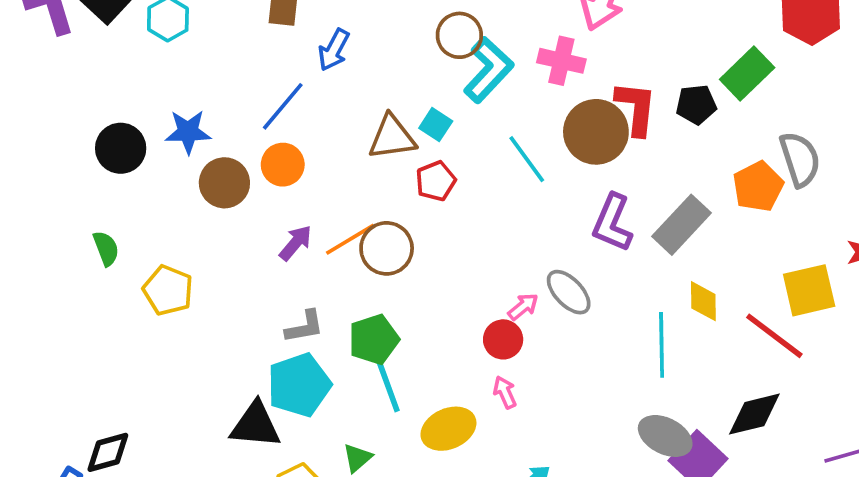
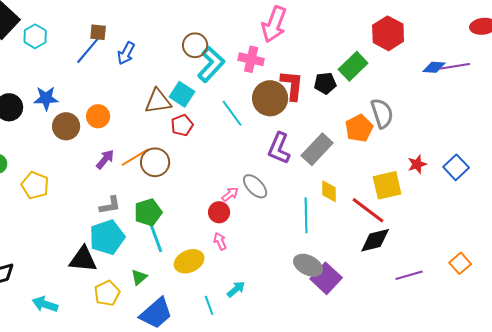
blue line: (283, 106) -> (88, 50), moved
cyan square: (436, 125) -> (182, 94), size x1.4
black diamond: (754, 414) -> (375, 240), moved

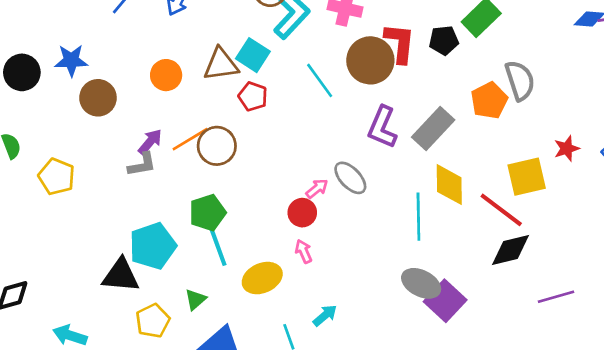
orange circle: (98, 116) -> (166, 75), moved
red pentagon: (182, 125) -> (253, 96), turned -30
yellow diamond: (329, 191) -> (449, 185), size x1.4
gray L-shape: (110, 205) -> (142, 165), moved

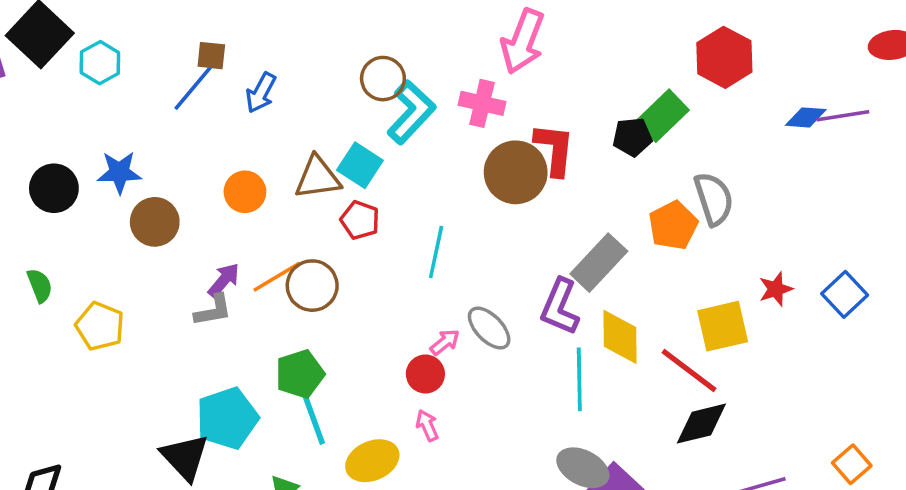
black pentagon: (444, 40) -> (632, 137), moved
cyan line: (320, 80) -> (436, 252), moved, turned 48
purple L-shape: (382, 127) -> (560, 307), moved
black triangle: (121, 275) -> (185, 457), turned 42

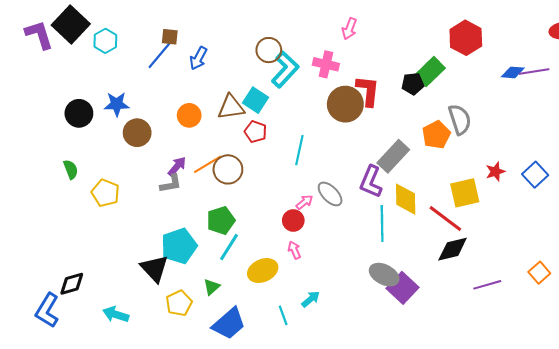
pink arrow: (523, 41) -> (349, 29), size x0.6
cyan line: (314, 420) -> (229, 247), turned 52

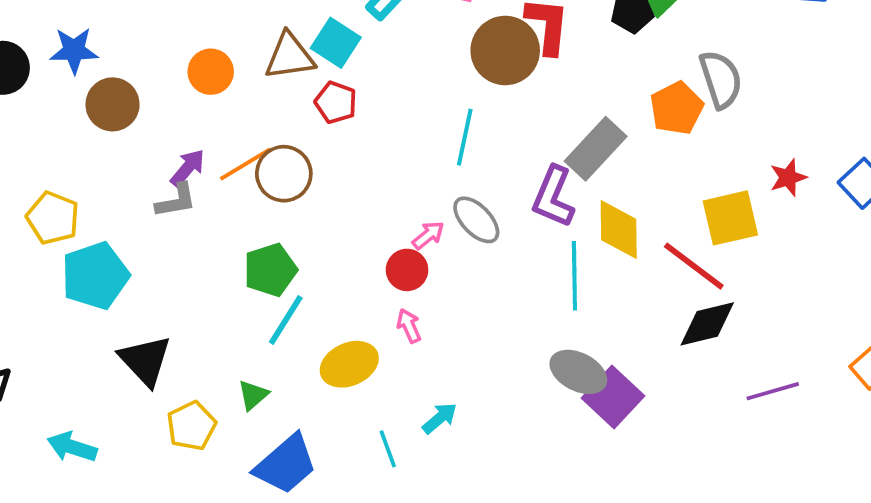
cyan line: (299, 150) -> (465, 137), moved
cyan pentagon: (179, 246) -> (95, 276), moved

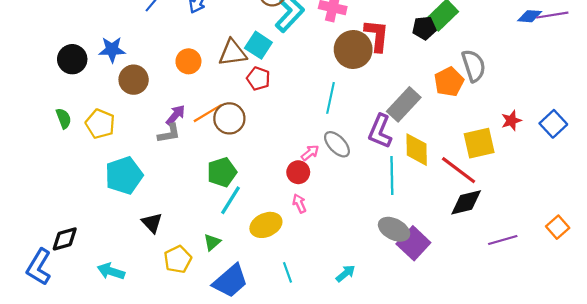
yellow pentagon: (53, 218) -> (100, 124), moved
black triangle: (145, 360) -> (152, 223), size x0.7
cyan arrow: (440, 418) -> (346, 273), moved

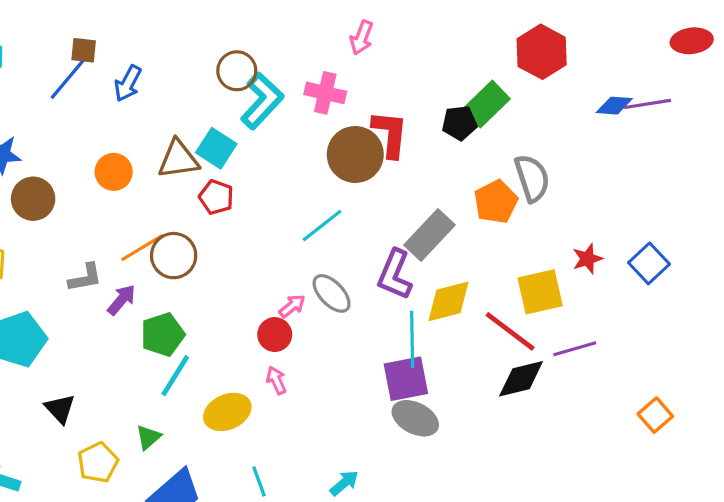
cyan line: (331, 98) -> (322, 226), turned 40
purple arrow: (176, 115) -> (122, 300), moved
yellow diamond: (417, 150) -> (448, 301), turned 76
purple line: (503, 240) -> (575, 349), moved
purple square: (413, 243) -> (406, 379), moved, turned 36

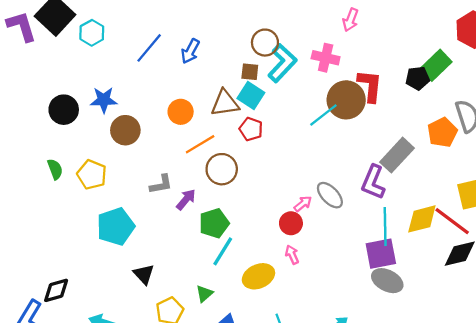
brown square: (84, 50) -> (250, 72), moved
cyan line: (322, 226) -> (323, 115), moved
orange line: (142, 248) -> (200, 144), moved
yellow diamond: (448, 301) -> (422, 219), moved

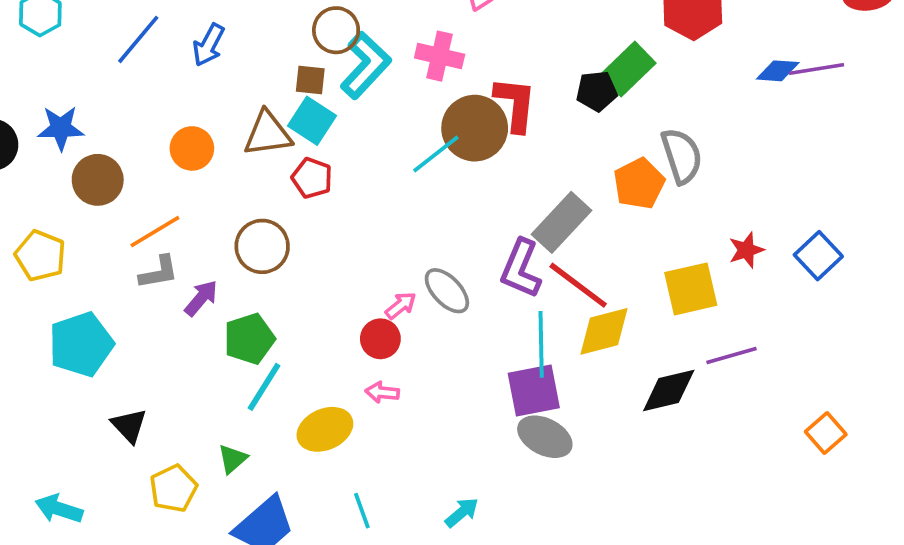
orange line: (200, 144) -> (155, 232), moved
red line: (452, 221) -> (578, 285), moved
pink arrow: (292, 255) -> (382, 392), turned -60

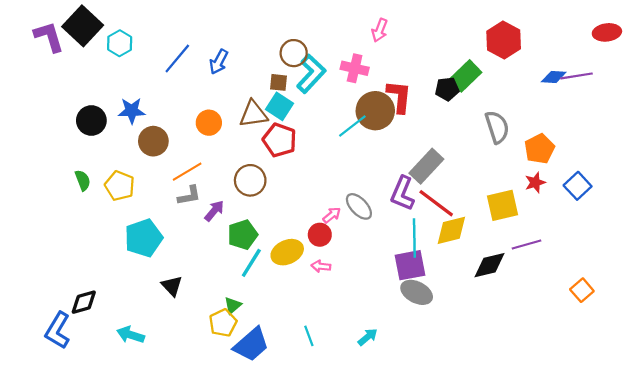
red pentagon: (312, 178) -> (280, 140), size x1.4
orange pentagon: (639, 184) -> (540, 149), moved
yellow ellipse: (325, 429) -> (287, 252), moved
yellow pentagon: (173, 488) -> (223, 323), moved

